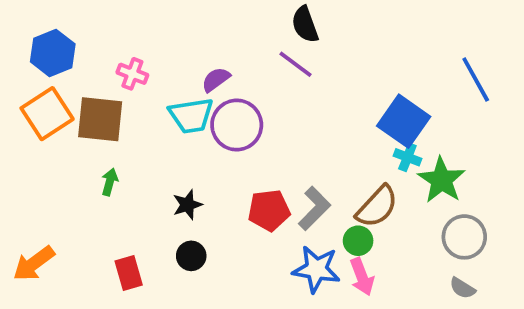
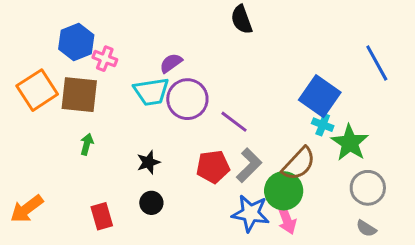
blue hexagon: (53, 53) -> (76, 42), moved
purple line: (295, 64) -> (234, 122), moved
green circle: (358, 241) -> (284, 191), size x1.6

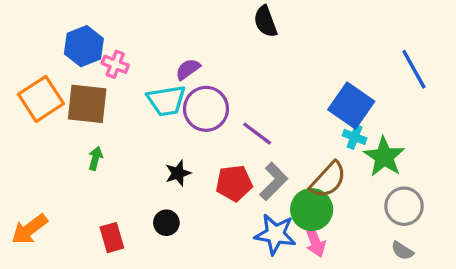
black star: (148, 162) -> (178, 173), moved

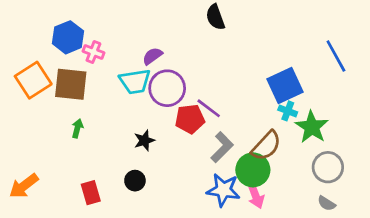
blue square: (351, 106) -> (285, 85), turned 30
red pentagon: (234, 183) -> (190, 119), moved

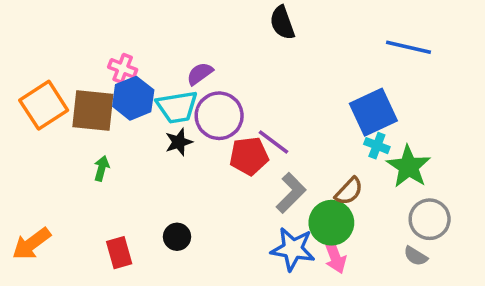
blue hexagon: (68, 37) -> (133, 98), moved
blue line: (336, 56) -> (409, 47), moved, turned -48
black star: (144, 140) -> (179, 142), moved
brown semicircle: (266, 146) -> (349, 191), size x0.7
gray semicircle: (327, 203) -> (416, 256), moved

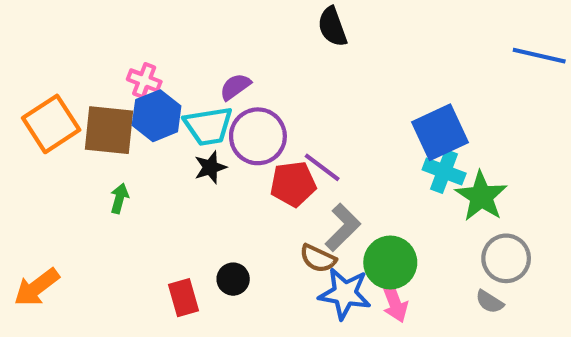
blue line: (409, 47) -> (539, 56), moved
cyan cross: (377, 146) -> (444, 171), size x1.4
brown semicircle: (349, 191) -> (318, 258), moved, turned 72
black circle: (177, 237) -> (233, 279), moved
red rectangle: (119, 253) -> (183, 298), moved

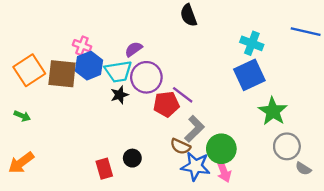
cyan cross: (444, 171) -> (252, 43), moved
green arrow: (119, 198) -> (22, 116), moved, turned 98
gray semicircle: (490, 302) -> (303, 169), moved

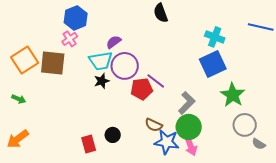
pink cross: (82, 46) -> (70, 39), turned 35
blue hexagon: (89, 66) -> (76, 18), moved
gray L-shape: (194, 129) -> (187, 103), moved

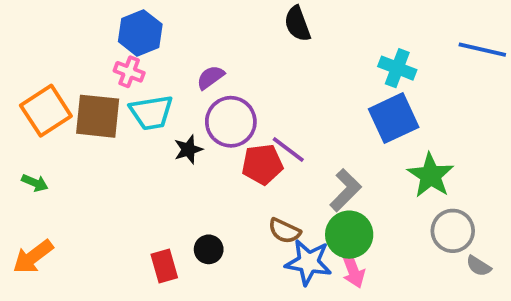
pink cross: (70, 39) -> (129, 72), turned -35
cyan trapezoid: (101, 61) -> (151, 112), moved

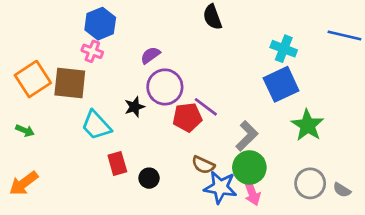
cyan trapezoid: (151, 112) -> (96, 125), moved, turned 56
gray circle: (453, 231) -> (310, 183), moved
red rectangle: (164, 266) -> (117, 164), moved

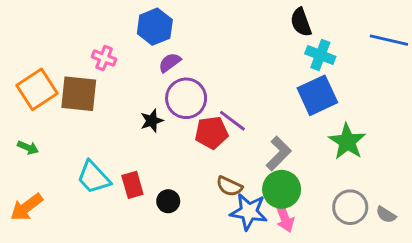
black semicircle: (212, 17) -> (301, 22), moved
blue hexagon: (100, 24) -> (155, 27), moved
cyan trapezoid: (96, 125) -> (94, 177), moved

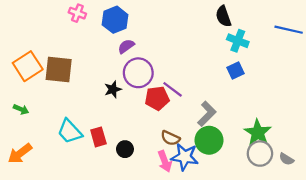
pink cross: (104, 58) -> (77, 13), moved
blue square: (317, 95) -> (236, 71), size x0.6
green star: (347, 142) -> (258, 133), moved
pink arrow: (285, 218) -> (165, 161), moved

